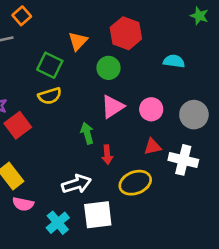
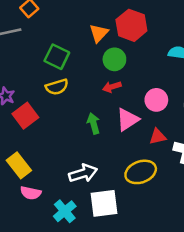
orange triangle: (78, 41) -> (99, 33), moved
pink triangle: (113, 107) -> (128, 120), moved
red arrow: (107, 155) -> (112, 87), moved, turned 78

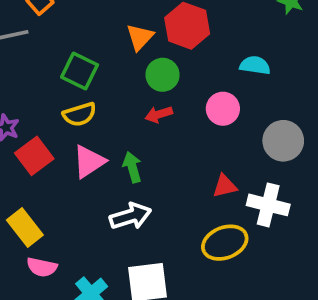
pink circle: (156, 100) -> (223, 109), moved
pink triangle: (128, 120) -> (89, 162), moved
yellow ellipse: (141, 172) -> (225, 243), moved
white arrow: (83, 173) -> (130, 216), moved

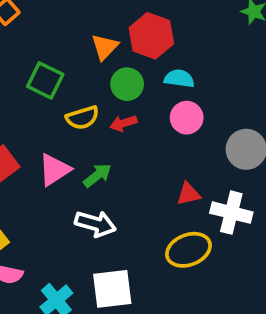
cyan semicircle: (255, 65) -> (179, 79), moved
yellow semicircle: (80, 114) -> (82, 118), moved
green arrow: (132, 167) -> (97, 175), turned 68
white arrow: (130, 216) -> (95, 224), turned 33

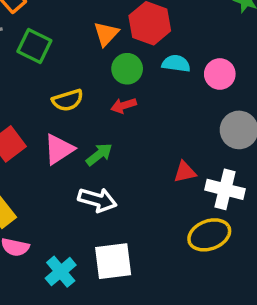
green square: (45, 80) -> (34, 46), moved
yellow semicircle: (82, 118) -> (68, 100), moved
pink circle: (187, 118) -> (220, 74), moved
yellow ellipse: (189, 250) -> (209, 235), moved

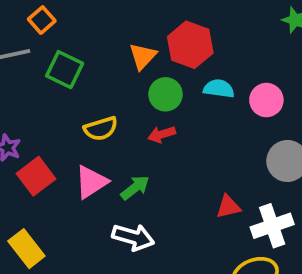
white cross: (225, 189) -> (272, 226), turned -33

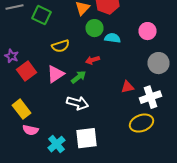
cyan semicircle: (219, 89) -> (112, 38), moved
red arrow: (162, 134) -> (92, 60), moved

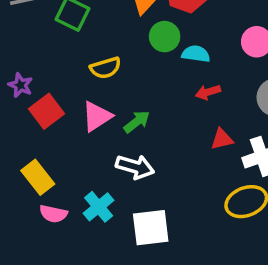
red arrow: (92, 60) -> (208, 92), moved
cyan cross: (56, 144) -> (99, 207), moved

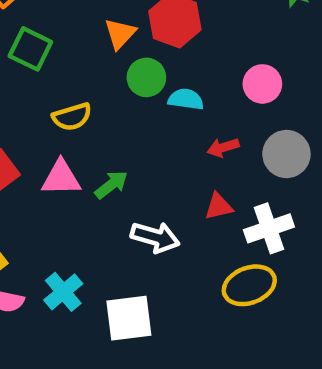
red arrow: (208, 92) -> (223, 147), moved
pink triangle: (97, 116) -> (61, 178), turned 32
white arrow: (135, 167) -> (155, 237), moved

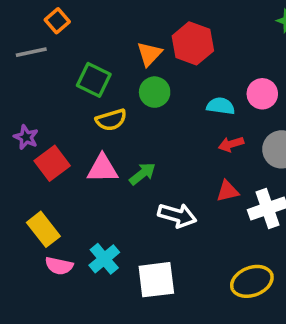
green square: (30, 49) -> (94, 80), moved
green circle: (146, 77) -> (155, 92), moved
cyan semicircle: (186, 99) -> (221, 106), moved
yellow ellipse: (249, 285) -> (252, 281), moved

